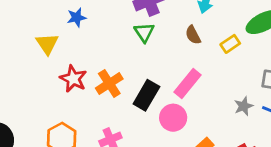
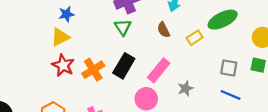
yellow triangle: (47, 44) -> (60, 37), moved, turned 36
black rectangle: (146, 95) -> (124, 66), moved
gray star: (244, 106) -> (185, 88), moved

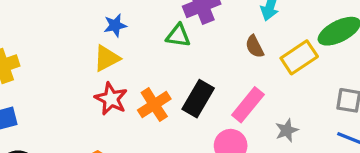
green triangle: (123, 27) -> (178, 36), moved, turned -48
yellow rectangle: (195, 38) -> (299, 57), size x1.5

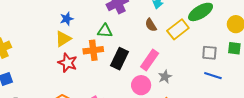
green triangle: (178, 36) -> (105, 31), moved
orange cross: (154, 105) -> (93, 50), moved, turned 30
gray star: (287, 130) -> (165, 77), moved

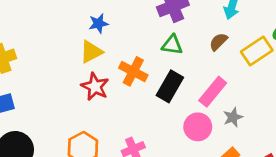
brown semicircle: (151, 25) -> (218, 42), turned 72
green triangle: (105, 31) -> (172, 45), moved
orange cross: (93, 50) -> (133, 71), turned 30

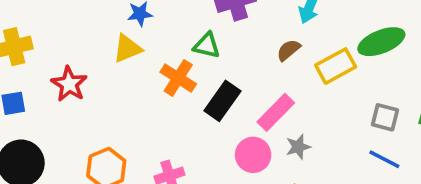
green triangle: (172, 45) -> (207, 45), moved
red star: (95, 87) -> (69, 84), moved

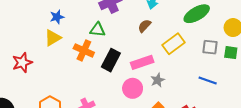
yellow rectangle: (336, 66) -> (174, 44), moved
red star: (69, 84) -> (22, 63), turned 30
pink rectangle: (276, 112) -> (142, 62), turned 35
gray square: (385, 117) -> (210, 47), moved

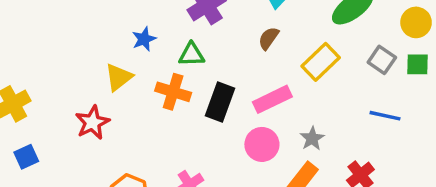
blue star: (57, 17) -> (144, 39), moved
gray square: (210, 47) -> (382, 60), turned 35
red star: (22, 63) -> (92, 122), moved
gray star: (158, 80) -> (312, 138), moved

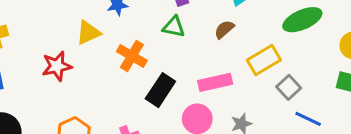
green triangle: (191, 54) -> (174, 27), moved
gray square: (382, 60) -> (289, 87), moved
black rectangle: (220, 102) -> (160, 90), moved

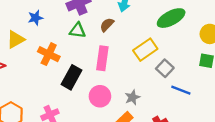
brown semicircle: (224, 29) -> (107, 25), moved
pink rectangle: (215, 82) -> (102, 58), moved, turned -65

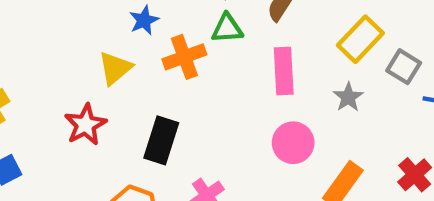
orange cross: (49, 54) -> (184, 57), moved, turned -35
black rectangle: (71, 77) -> (161, 140), moved
gray star: (132, 97) -> (348, 97), moved

